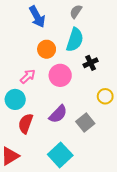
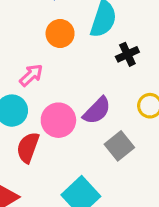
pink circle: (60, 75) -> (58, 120), moved
purple semicircle: (58, 114) -> (97, 111), moved

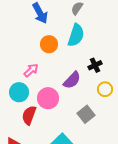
black cross: (127, 54) -> (95, 65), moved
purple semicircle: (97, 111) -> (72, 80), moved

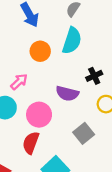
purple semicircle: (72, 80) -> (67, 93), turned 60
red semicircle: (29, 115) -> (31, 143), moved

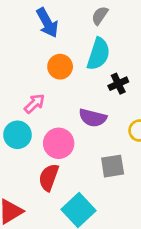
black cross: (94, 76) -> (118, 84), moved
gray square: (84, 133) -> (113, 166), turned 30

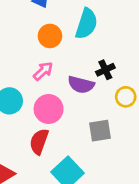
black cross: (118, 84) -> (105, 70), moved
pink arrow: (35, 104) -> (43, 71), moved

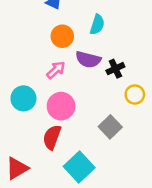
cyan semicircle: (86, 24) -> (97, 25), size x0.7
purple semicircle: (81, 85) -> (88, 60), moved
gray square: (100, 131) -> (110, 127), turned -35

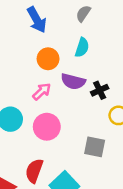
gray square: (110, 127) -> (95, 147), turned -35
red semicircle: (52, 137) -> (34, 171), moved

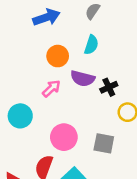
blue arrow: (37, 20) -> (46, 17), turned -80
pink circle: (47, 127) -> (64, 137), moved

